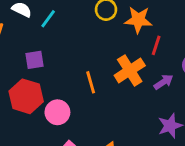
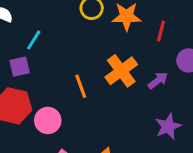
cyan line: (48, 19) -> (34, 40), moved
red line: (156, 45) -> (161, 31), moved

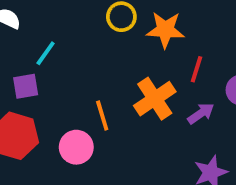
red line: (161, 31) -> (196, 69), moved
pink circle: (48, 120) -> (76, 147), moved

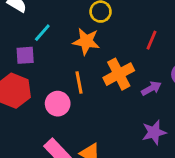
orange star: (165, 30) -> (86, 41), moved
red line: (196, 69) -> (151, 40), moved

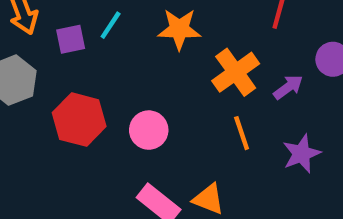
purple square: (25, 55) -> (71, 39), moved
orange line: (79, 82) -> (242, 133), moved

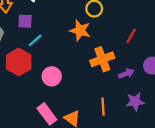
cyan line: (111, 25) -> (35, 40), moved
orange line: (242, 133) -> (103, 107), moved
purple star: (301, 154) -> (135, 102), moved

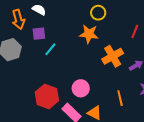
red hexagon: (19, 62) -> (47, 96), moved
pink circle: (52, 76) -> (81, 88), moved

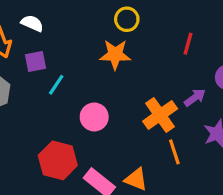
orange cross: (113, 56) -> (160, 115), moved
pink circle: (81, 88) -> (94, 117), moved

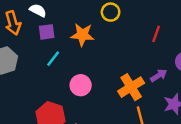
orange star: (115, 55) -> (82, 35), moved
purple square: (35, 62) -> (47, 32), moved

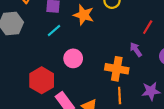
purple arrow: (159, 76) -> (136, 50), moved, turned -104
orange cross: (131, 87) -> (117, 69), turned 30

